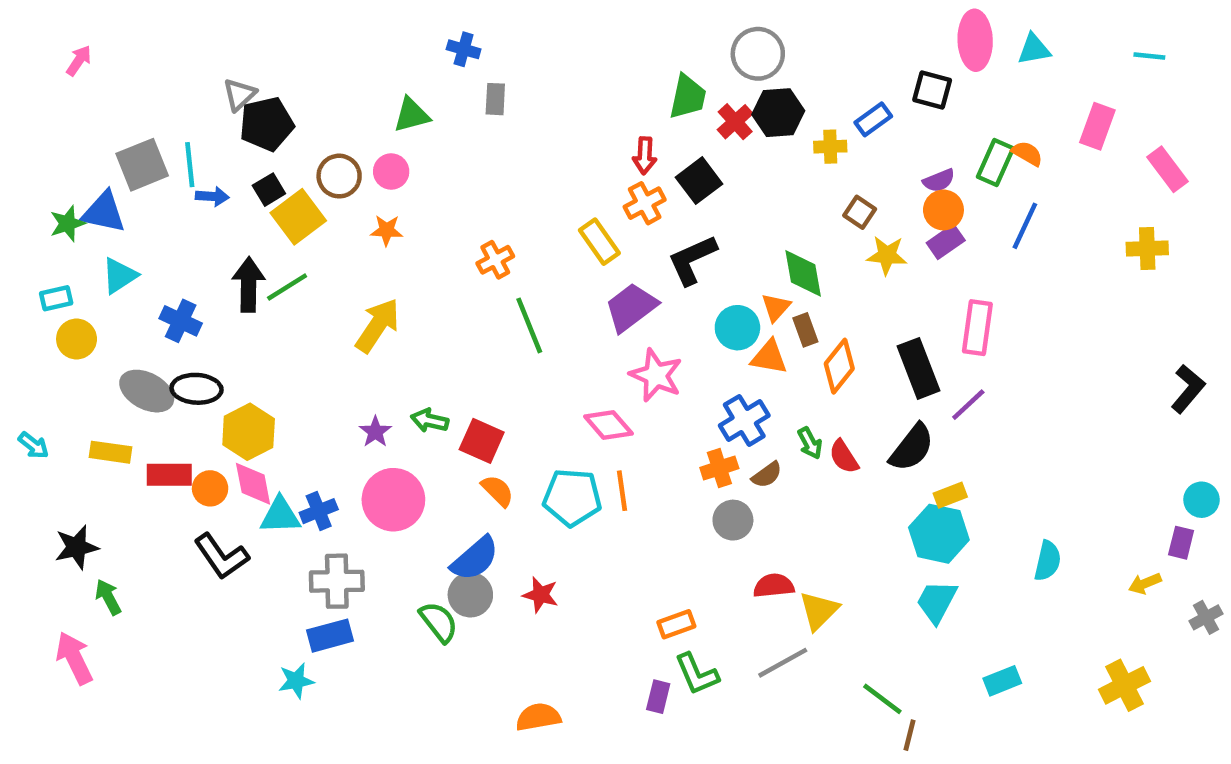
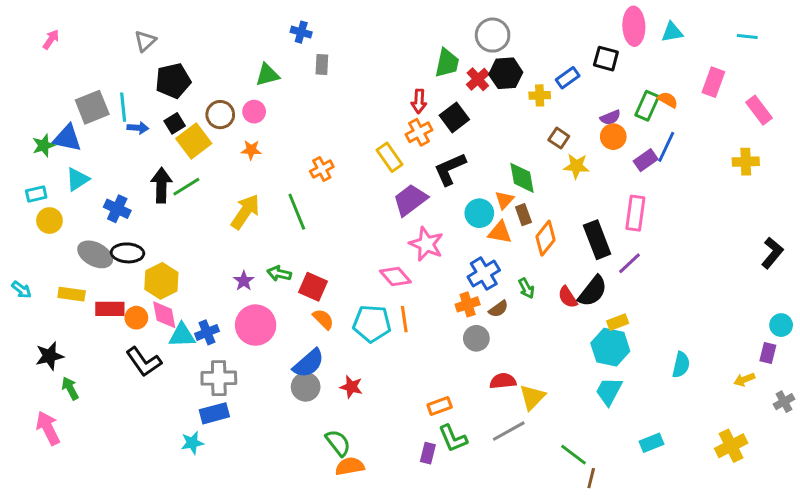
gray triangle: (239, 95) -> (145, 41), moved
purple rectangle: (946, 242) -> (646, 160), moved
green line: (529, 325) -> (297, 212), moved
red semicircle: (844, 457) -> (568, 297), moved
green semicircle: (439, 622) -> (338, 443), moved

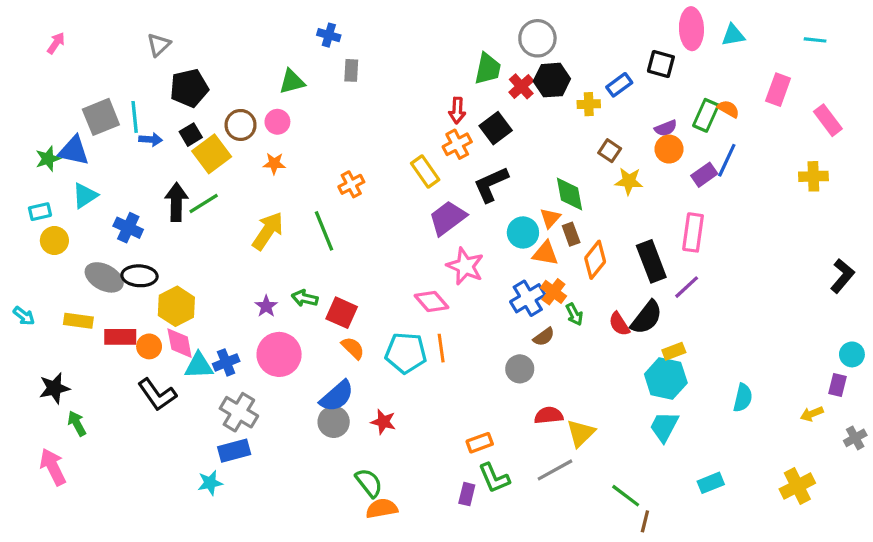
orange cross: (468, 304) -> (553, 292), moved, turned -35
gray cross: (219, 378) -> (239, 412), turned 32

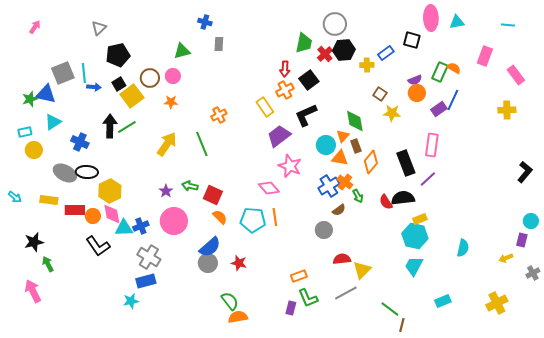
black semicircle: (647, 318) -> (403, 198), turned -135

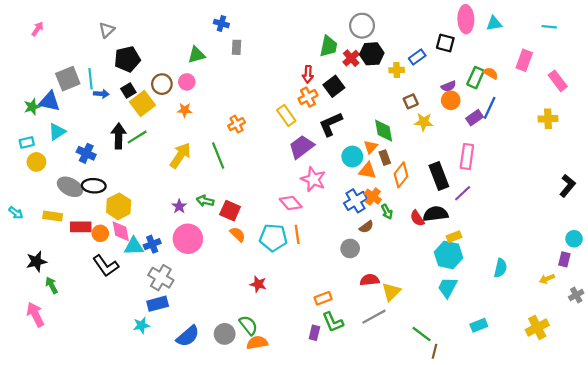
brown square: (380, 94) -> (411, 101), turned 32
blue semicircle: (210, 247) -> (188, 336), moved
gray circle: (208, 263) -> (225, 334), moved

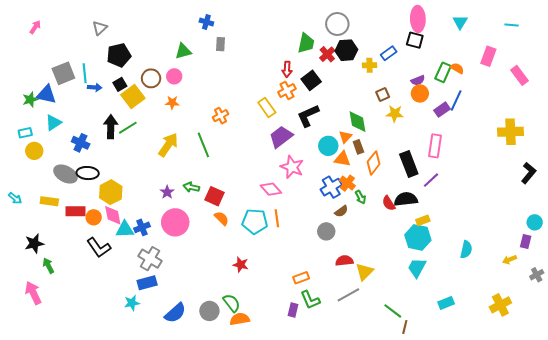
pink ellipse: (466, 19) -> (418, 19), moved
cyan triangle: (494, 23) -> (460, 22), turned -49
yellow cross: (548, 119) -> (511, 132), moved, size x1.4

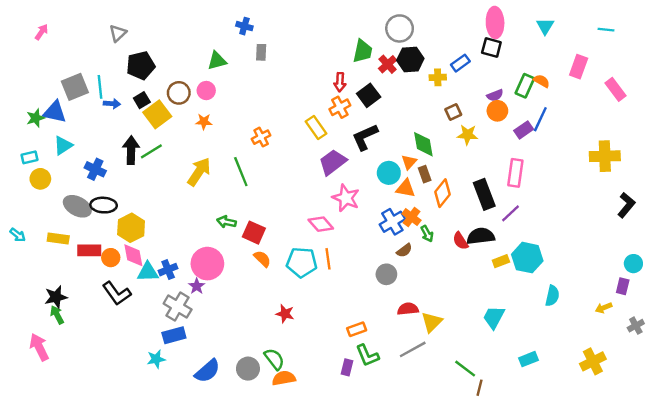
purple star: (167, 192) -> (197, 286), moved
cyan hexagon: (418, 237) -> (527, 258), moved
black star: (34, 244) -> (56, 297), moved

